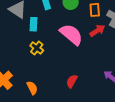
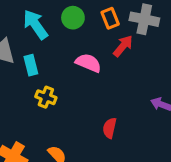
pink semicircle: (71, 34) -> (88, 63), size x0.7

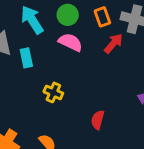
pink semicircle: (88, 63) -> (70, 42), moved
yellow cross: (46, 97) -> (53, 92), moved

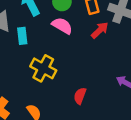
yellow cross: (53, 92) -> (43, 68), size x1.5

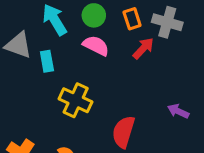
red semicircle: (80, 96) -> (123, 132), size x1.5

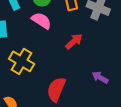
red arrow: (143, 48) -> (74, 41), moved

